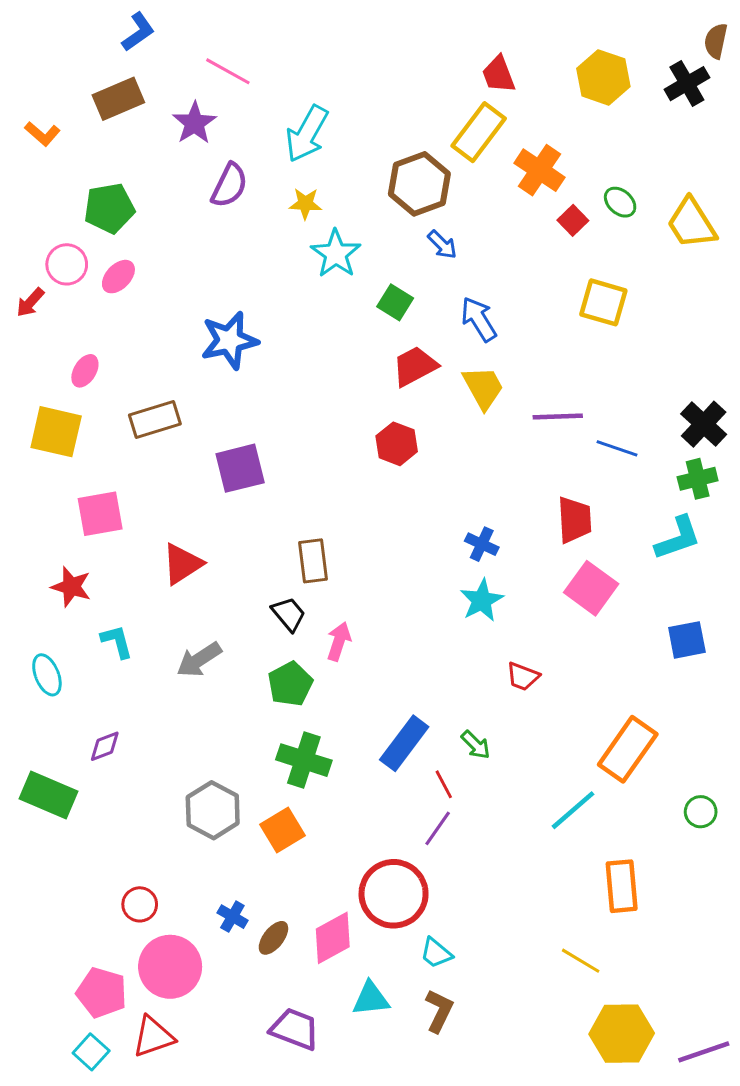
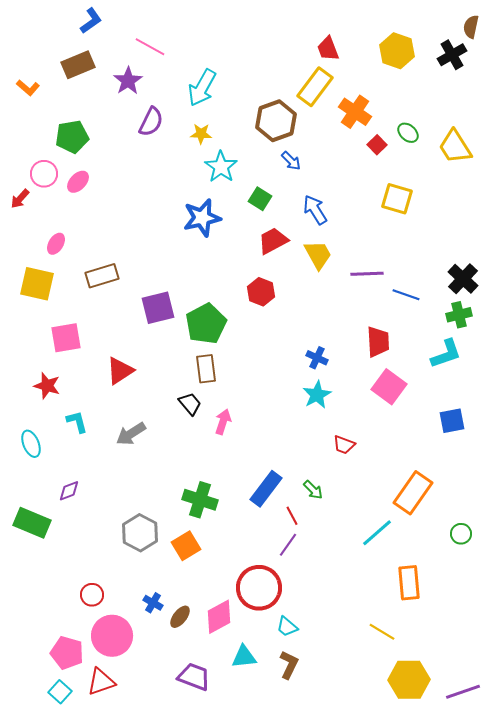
blue star: (229, 340) -> (202, 218), moved
green pentagon: (290, 684) -> (206, 324), moved, size x1.4

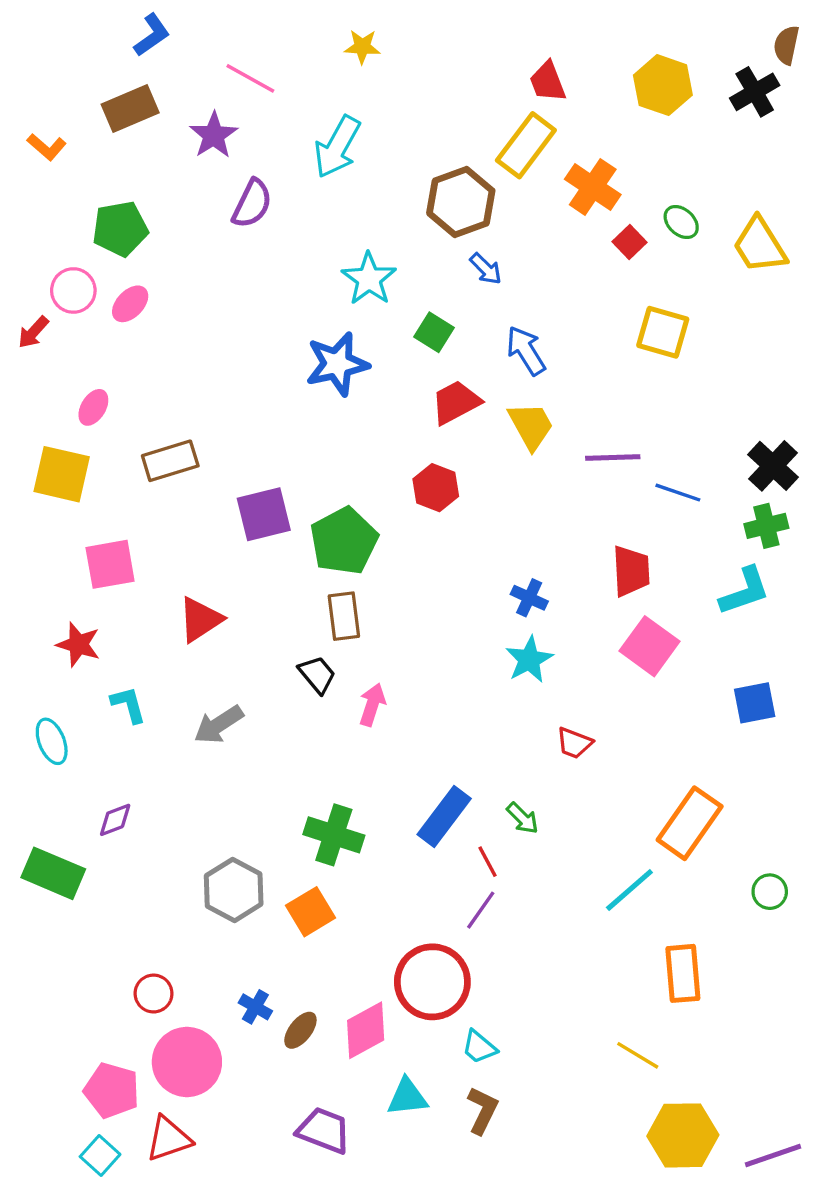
yellow star: (201, 134) -> (362, 47), moved

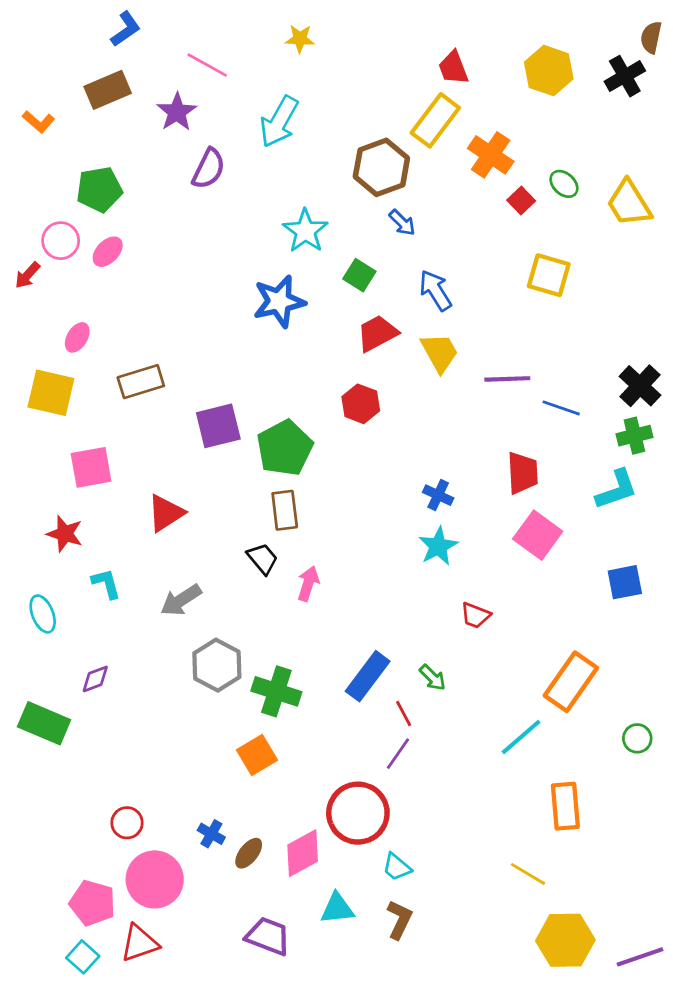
gray hexagon: (234, 890) -> (217, 665), moved

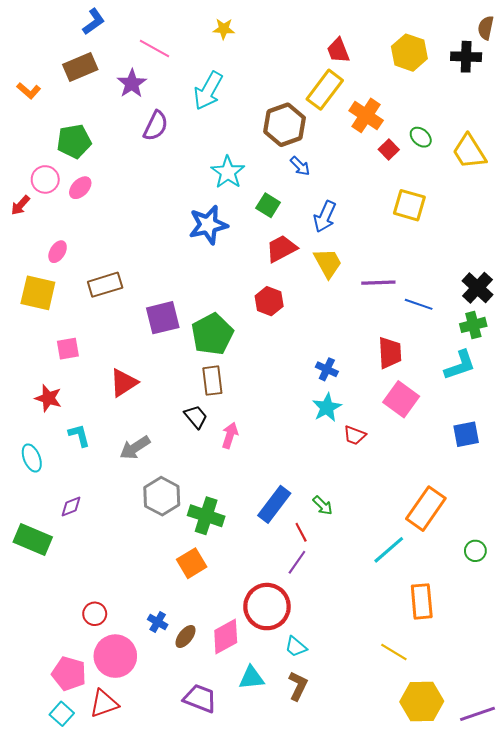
black cross: (625, 76) -> (466, 57), turned 32
blue arrow: (435, 290) -> (325, 217), turned -124
pink square: (91, 467) -> (68, 349), size x0.7
red trapezoid: (475, 615) -> (355, 435), moved

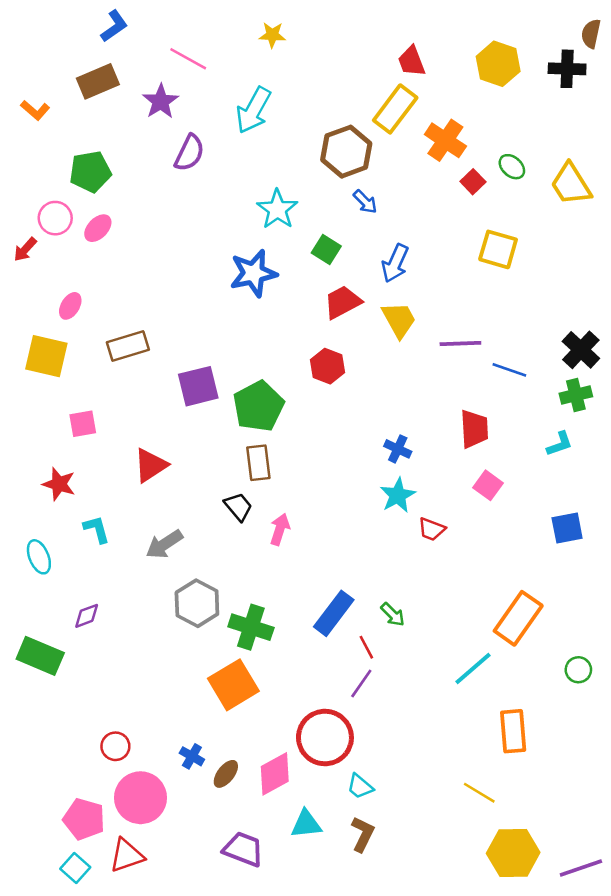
cyan L-shape: (460, 365) -> (560, 444), size x0.7
pink square: (401, 399) -> (488, 485), size x0.7
orange square: (192, 563) -> (233, 685), size x1.4

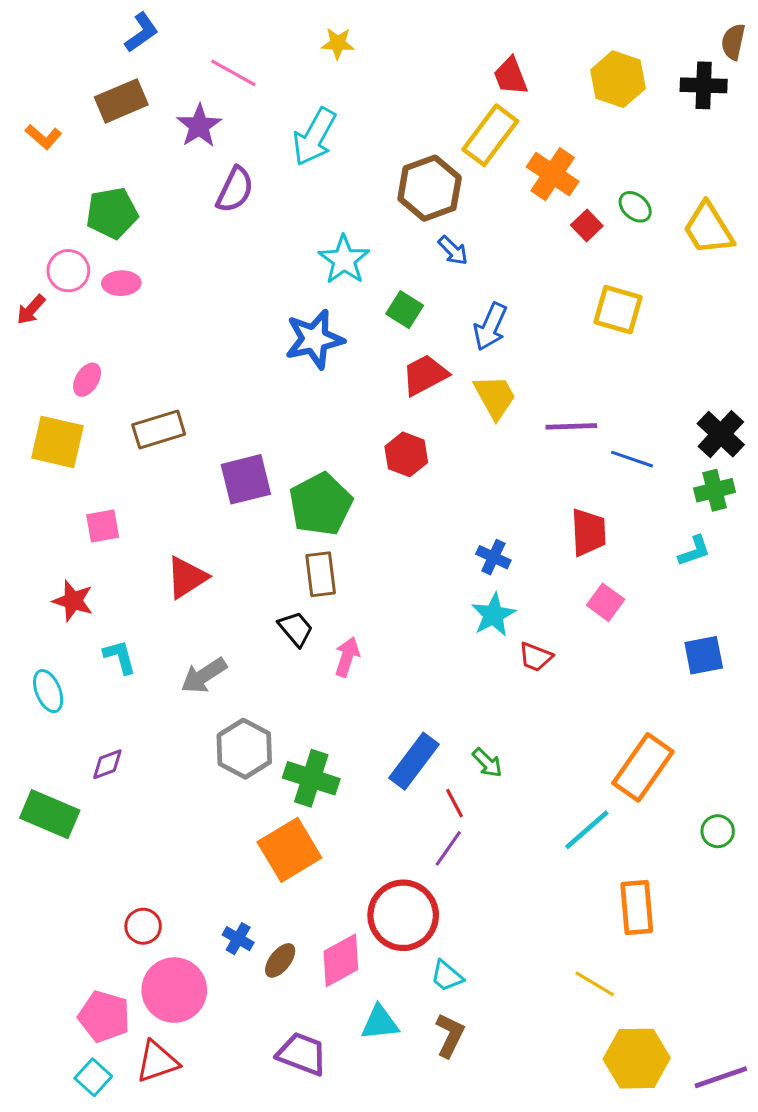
pink ellipse: (98, 228) -> (121, 283), turned 44

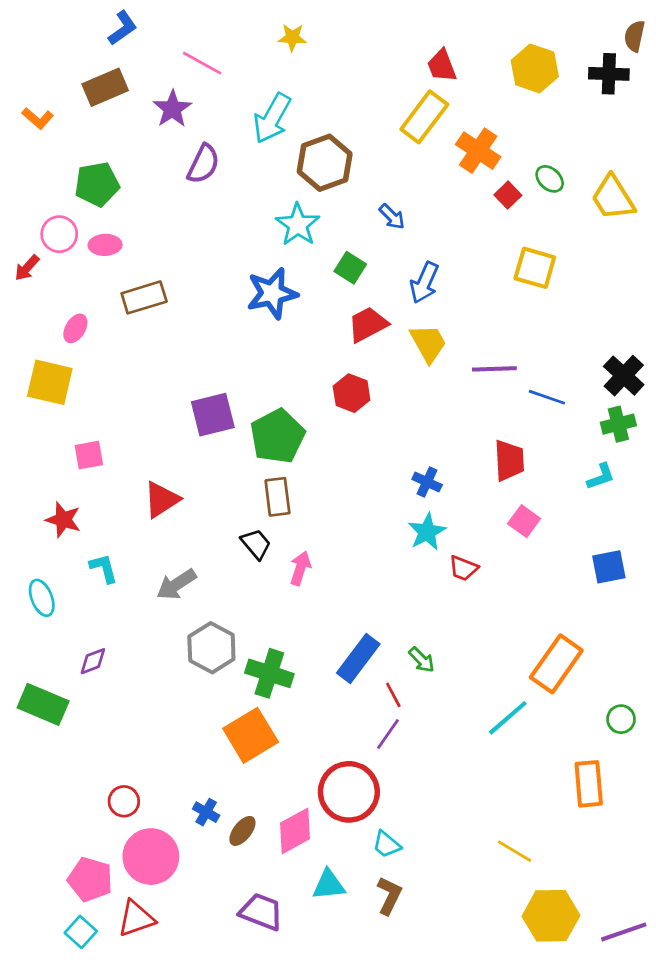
brown hexagon: (430, 188) -> (325, 163), moved
brown rectangle: (159, 429) -> (144, 297), moved
orange rectangle: (637, 908) -> (589, 784), moved

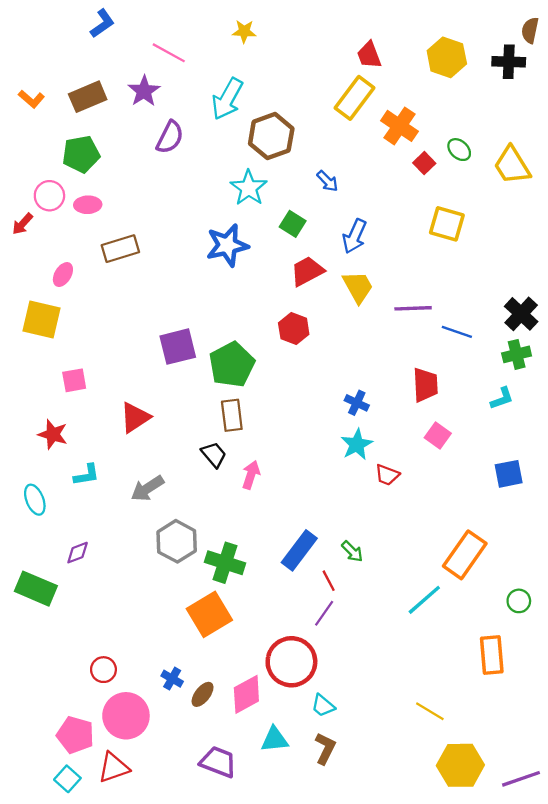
brown rectangle: (105, 87) -> (88, 97), moved
cyan L-shape: (104, 568) -> (87, 475), turned 96

